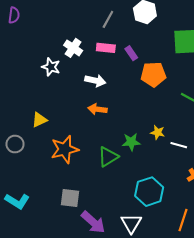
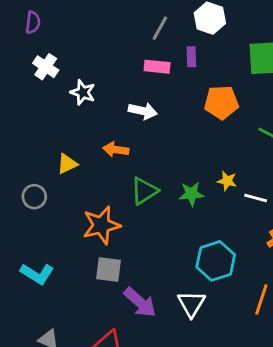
white cross: (73, 48) -> (46, 67), moved
purple rectangle: (131, 53) -> (191, 57), moved, turned 32
orange arrow: (97, 109) -> (116, 150), moved
orange star: (65, 149) -> (101, 225), moved
green triangle: (108, 157) -> (144, 191), moved

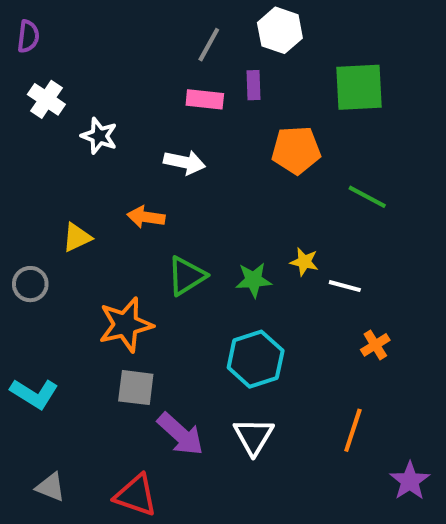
cyan hexagon: (216, 261) -> (256, 359), moved

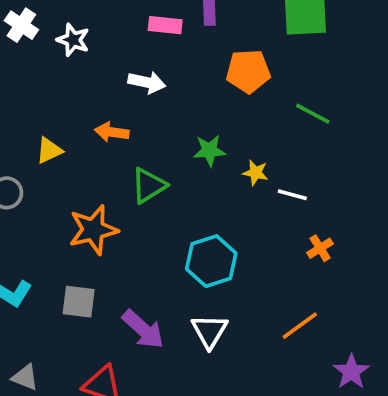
white star: (99, 136) -> (73, 40), moved
green star: (254, 280) -> (209, 150), moved
gray square: (136, 388) -> (79, 302), moved
orange line: (353, 430) -> (300, 326), turned 36

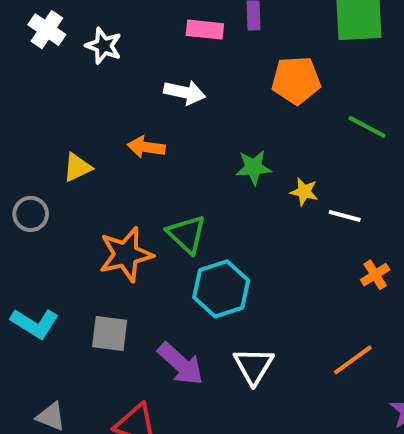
green triangle: (149, 186) -> (187, 234), moved, turned -45
cyan hexagon: (211, 261) -> (221, 289), moved

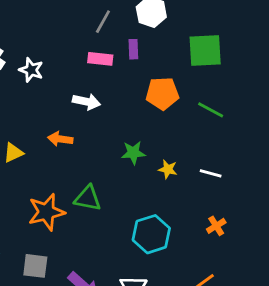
green line: (367, 127) -> (211, 110), moved
white line: (345, 216) -> (211, 173), moved
green triangle: (187, 234) -> (88, 198), turned -32
cyan hexagon: (221, 289) -> (151, 234), moved

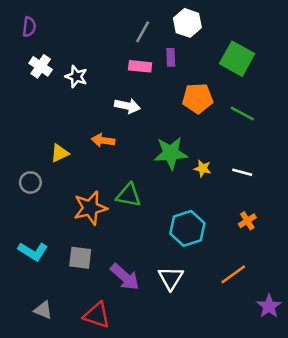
green square: (205, 51) -> (237, 59), turned 32
green star: (133, 153) -> (171, 153), size x1.5

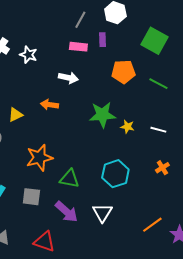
green triangle: (129, 195) -> (69, 179), moved
orange line: (233, 274) -> (152, 225), moved

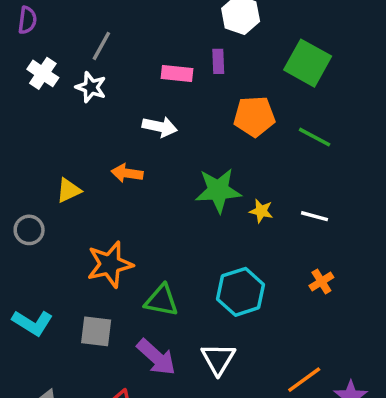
gray line: (80, 20) -> (101, 46), moved

